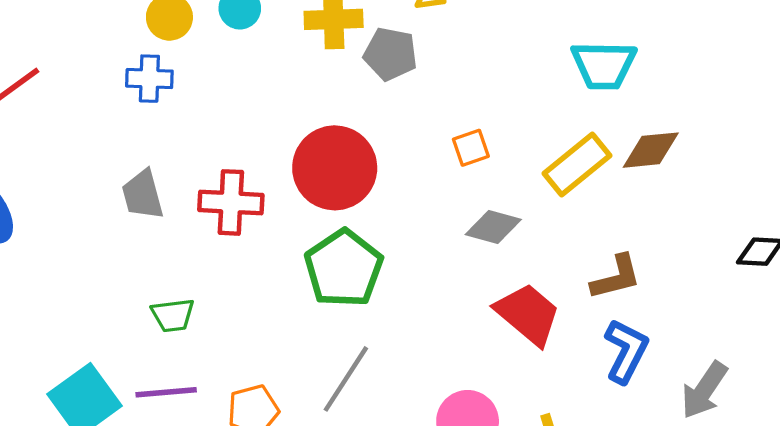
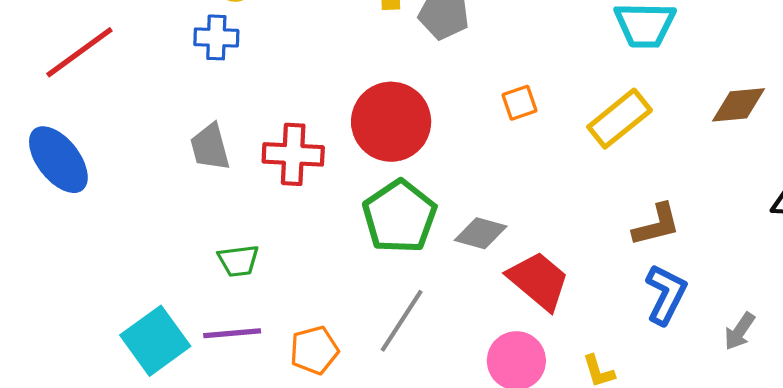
brown diamond: (651, 150) -> (739, 105), moved
gray diamond: (493, 227) -> (481, 233), moved
red trapezoid: (528, 314) -> (538, 281), moved
gray arrow: (704, 390) -> (740, 331), size x0.7

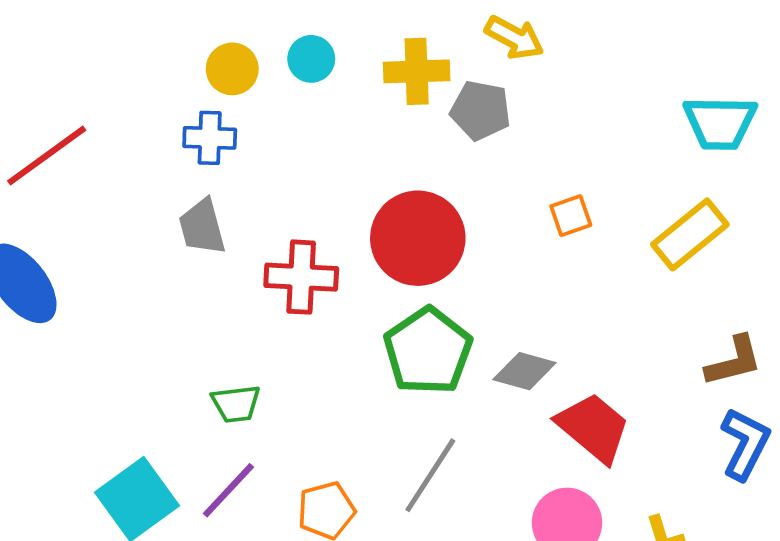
gray trapezoid: (210, 147) -> (202, 227), moved
purple line: (232, 333) -> (228, 490), turned -42

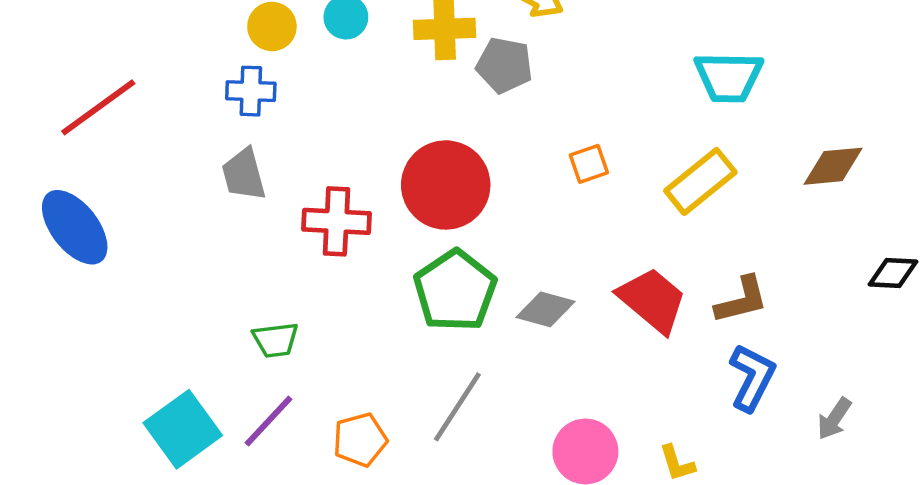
red trapezoid: (593, 428) -> (652, 300), moved

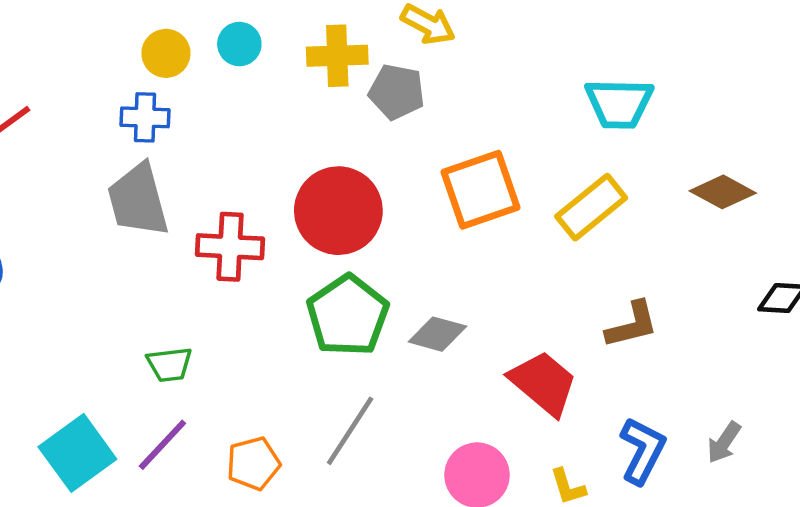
orange square: (589, 164) -> (480, 190), size x2.0
brown diamond: (833, 166) -> (723, 192), turned 34
gray trapezoid: (244, 174) -> (138, 200), size x1.4
red trapezoid: (652, 300) -> (543, 383), moved
blue L-shape: (752, 378) -> (642, 451), moved

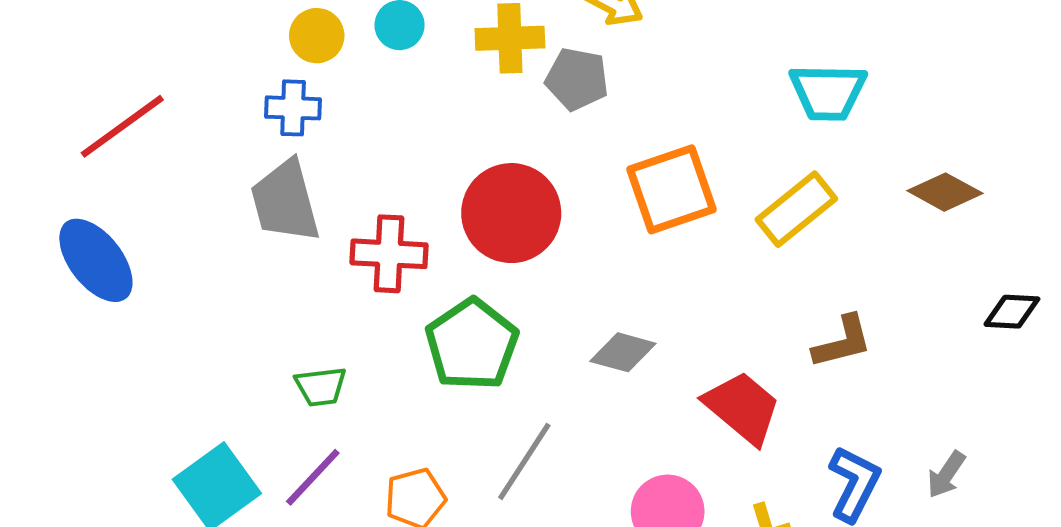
green pentagon: (348, 315) -> (472, 344), moved

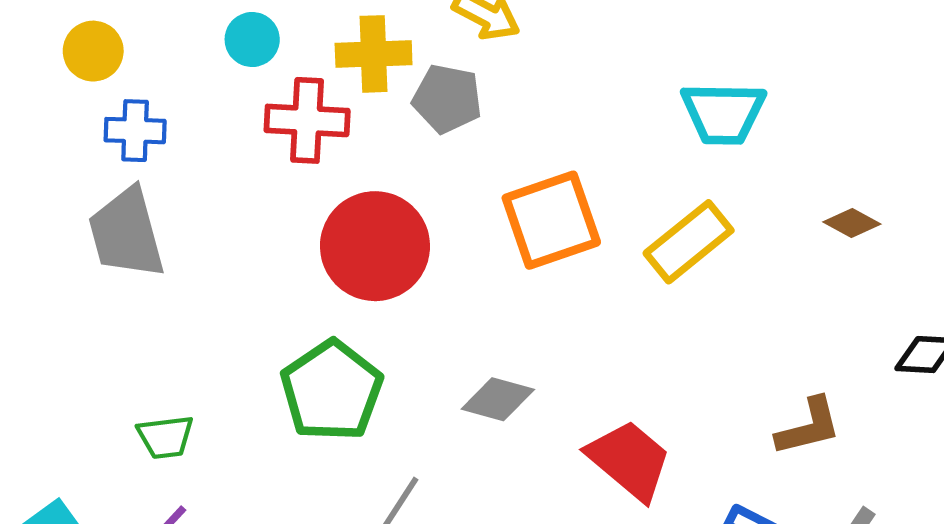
yellow circle: (317, 36) -> (93, 51), moved
brown diamond: (945, 192) -> (852, 223), size x0.7
red cross: (389, 254) -> (307, 120), moved
brown L-shape: (842, 342) -> (809, 427), moved

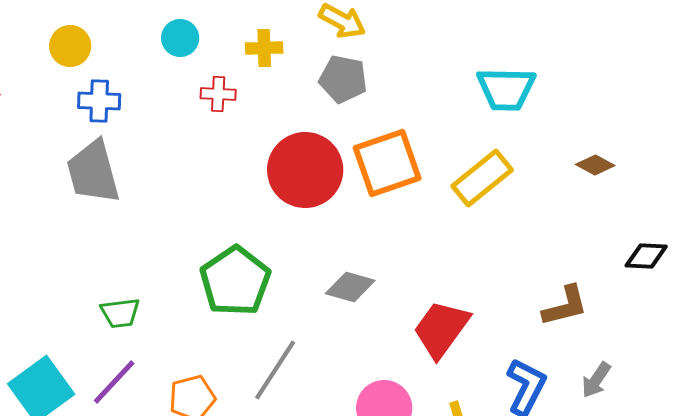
yellow cross: (374, 54) -> (264, 48), size x0.7
gray pentagon: (447, 99) -> (343, 79), moved
red cross: (307, 120) -> (218, 94), size x0.6
red circle: (375, 246) -> (305, 170), moved
red trapezoid: (629, 460) -> (441, 329), turned -94

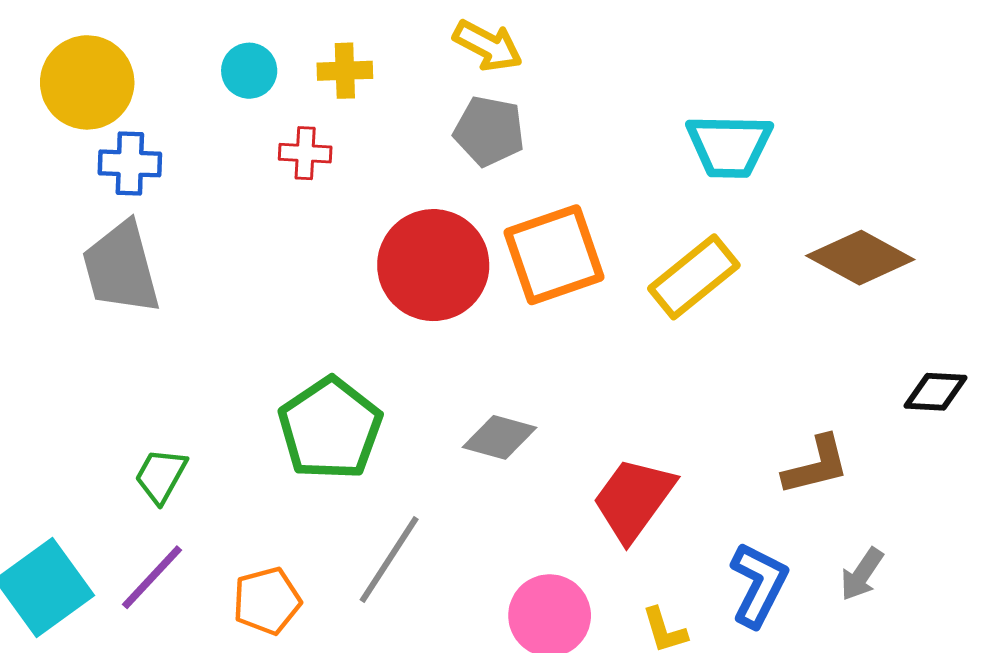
yellow circle: (70, 46) -> (87, 82), size x1.5
yellow cross: (264, 48) -> (345, 71), moved
brown diamond: (595, 165) -> (860, 258), size x1.8
green trapezoid: (120, 313) -> (161, 476), turned 126

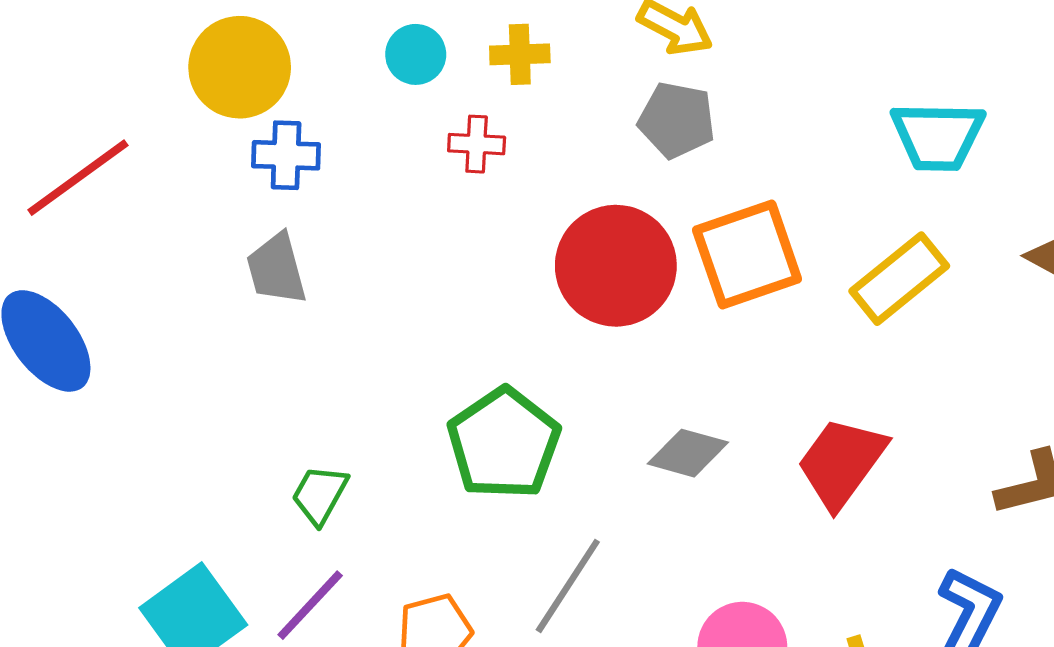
gray trapezoid: (121, 268) -> (276, 269), size x0.7
red trapezoid: (634, 499) -> (842, 463), moved

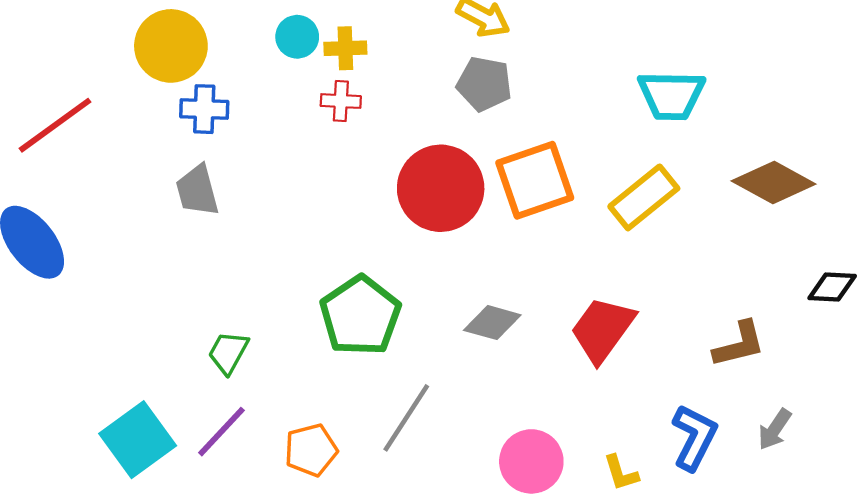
yellow cross: (520, 54) -> (345, 48), moved

